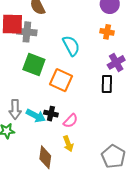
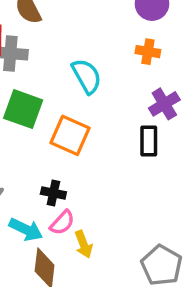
cyan arrow: (36, 116) -> (26, 229), moved
pink semicircle: (71, 121) -> (62, 223), moved

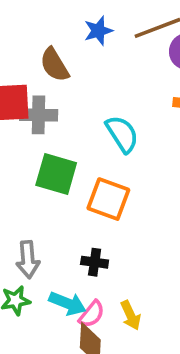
pink semicircle: (62, 223) -> (92, 314), moved

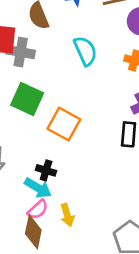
cyan semicircle: (122, 134) -> (85, 51), moved
cyan arrow: (67, 303) -> (38, 188), moved

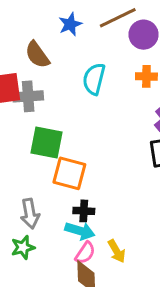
cyan semicircle: (85, 51) -> (94, 79), turned -128
orange square: (64, 124) -> (69, 173), moved

